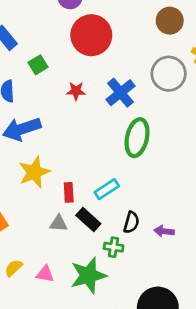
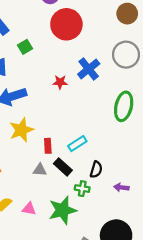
red star: (76, 91) -> (60, 82), moved
green ellipse: (137, 138) -> (124, 106), moved
purple arrow: (164, 231) -> (121, 187), moved

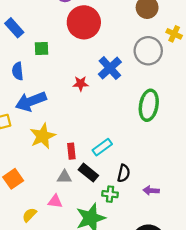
green square: (25, 47) -> (42, 49), turned 32
pink triangle: (29, 209) -> (55, 201), moved

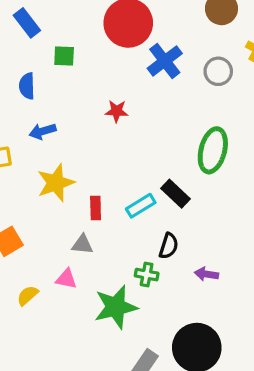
gray circle: (148, 51) -> (218, 71), size x0.7
blue cross: (110, 68) -> (165, 61), moved
blue arrow: (31, 101) -> (43, 131), size x0.6
black rectangle: (88, 173) -> (176, 194), moved

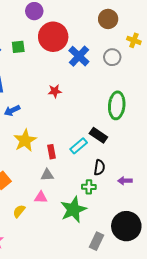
green square: (64, 56) -> (18, 47), moved

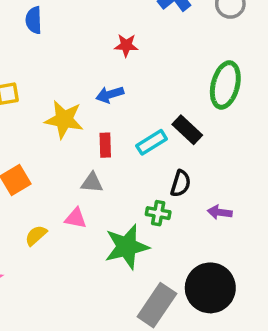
blue arrow: (12, 111) -> (110, 94), moved
yellow star: (25, 140) -> (64, 119), turned 30
gray rectangle: (97, 241) -> (157, 305), size x1.4

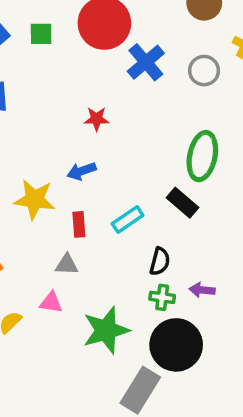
black rectangle: (187, 130) -> (182, 203), moved
green cross: (158, 213) -> (162, 297), moved
black circle: (210, 288) -> (176, 345), moved

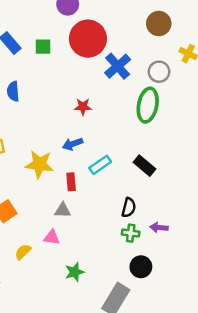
green ellipse: (202, 156) -> (148, 105), moved
cyan rectangle: (128, 220) -> (100, 165), moved
green star: (106, 330) -> (75, 272), moved, size x0.6
black circle: (176, 345) -> (141, 267), size x0.6

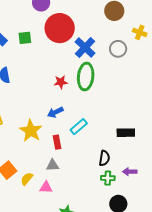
green ellipse: (148, 105) -> (86, 77), moved
yellow star: (39, 164) -> (31, 131), turned 30
black rectangle: (145, 166) -> (126, 133), moved, turned -36
yellow semicircle: (23, 252) -> (27, 179), moved

